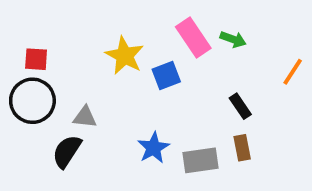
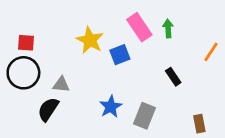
green arrow: (233, 39) -> (168, 28), turned -114
brown rectangle: (242, 148) -> (199, 124), moved
gray rectangle: (200, 160) -> (145, 116), turned -60

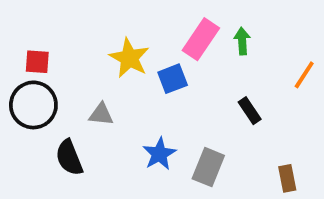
pink rectangle: (139, 27) -> (201, 39), turned 68
gray triangle: (61, 85) -> (101, 114), moved
black semicircle: (48, 109) -> (69, 158), turned -55

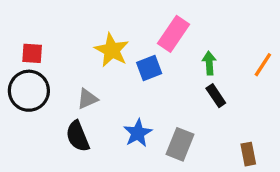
green arrow: (242, 41) -> (209, 63), moved
gray triangle: (101, 114) -> (87, 99), turned -30
black semicircle: (69, 158) -> (78, 136), moved

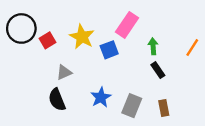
red square: (32, 53) -> (47, 40), moved, turned -35
black circle: (29, 91) -> (21, 28), moved
brown rectangle: (248, 154) -> (164, 108), moved

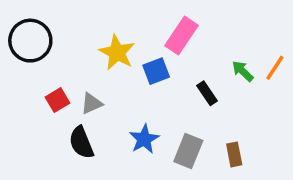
red square: (47, 40) -> (58, 100), moved
green arrow: (153, 46) -> (243, 71), moved, turned -42
black rectangle: (158, 70) -> (207, 93), moved

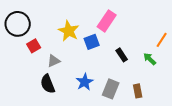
green arrow: (243, 71) -> (150, 59), moved
red square: (58, 100) -> (34, 46), moved

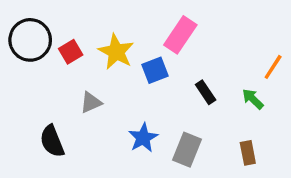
red square: (34, 46) -> (71, 52), moved
black semicircle: (48, 84) -> (52, 141), moved
brown rectangle: (138, 91) -> (248, 153), moved

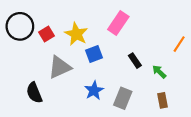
blue square: (155, 70) -> (94, 54), moved
green arrow: (253, 99) -> (159, 72), moved
gray triangle: (91, 102) -> (60, 67), size x1.6

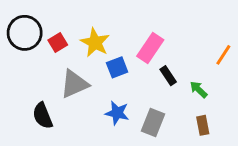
pink rectangle: (118, 23) -> (150, 48), moved
blue star: (94, 90) -> (117, 113), turned -30

